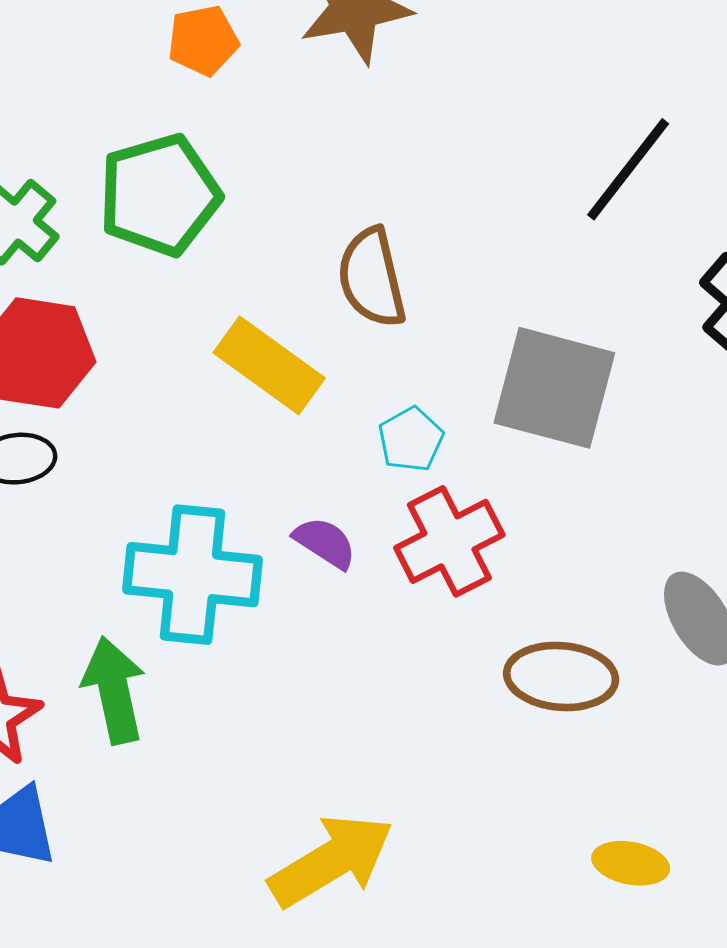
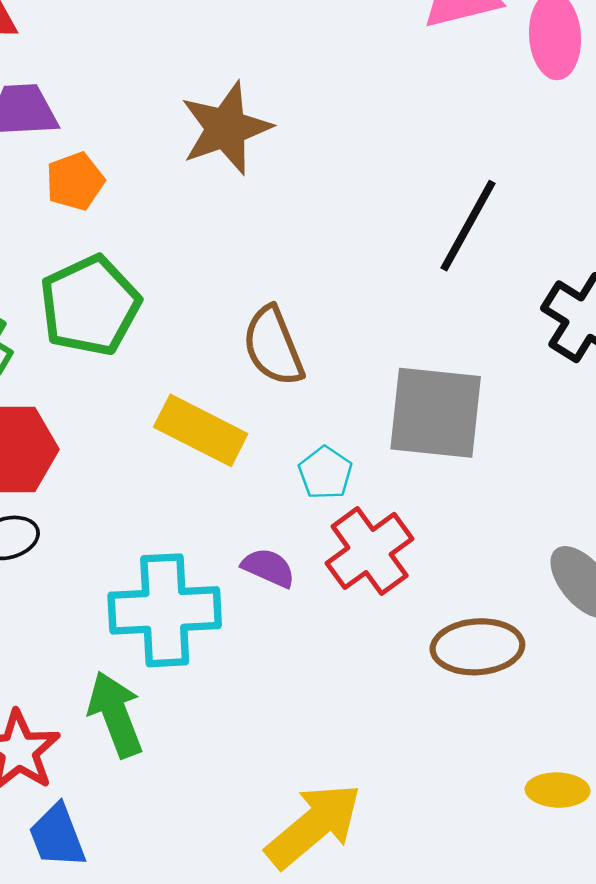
orange pentagon: (203, 41) -> (75, 181), moved

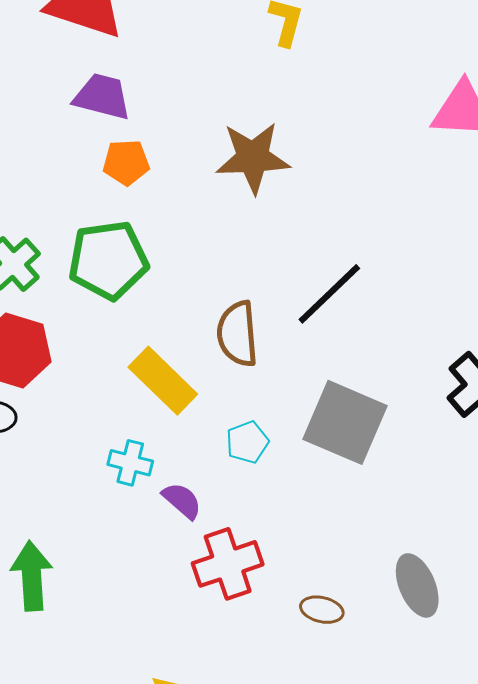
black line: (468, 226) -> (329, 294), moved
red cross: (370, 551) -> (228, 564), moved
cyan cross: (165, 610) -> (130, 463), moved, size x0.5
brown ellipse: (477, 647) -> (322, 610), size x0.6

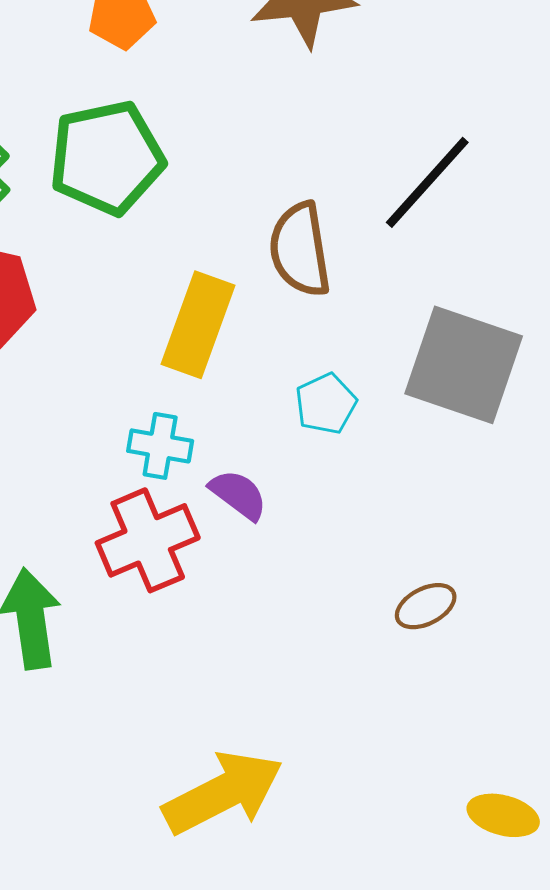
yellow rectangle: (163, 381) -> (198, 325), turned 70
red cross: (228, 564) -> (148, 540), moved
brown ellipse: (322, 610) -> (426, 606), moved, turned -36

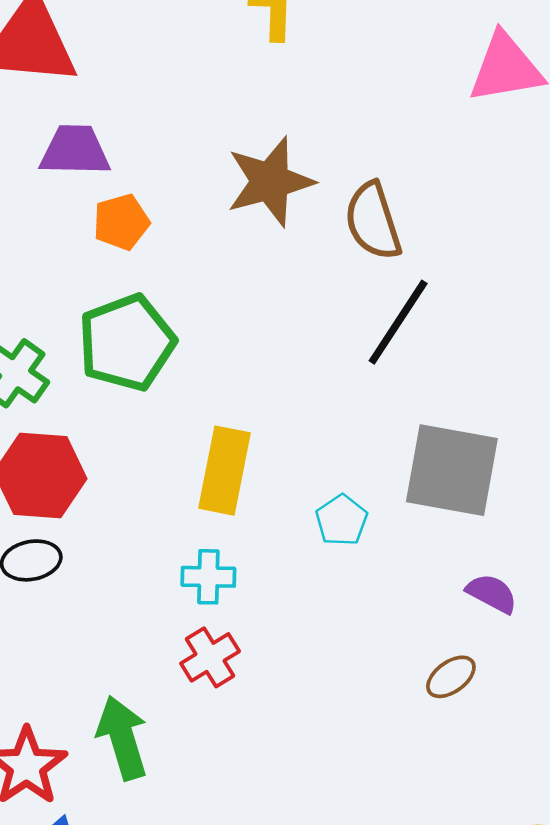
brown semicircle: (300, 250) -> (373, 221), moved
purple semicircle: (238, 495) -> (492, 593), moved
red cross: (148, 540) -> (210, 657), size x0.7

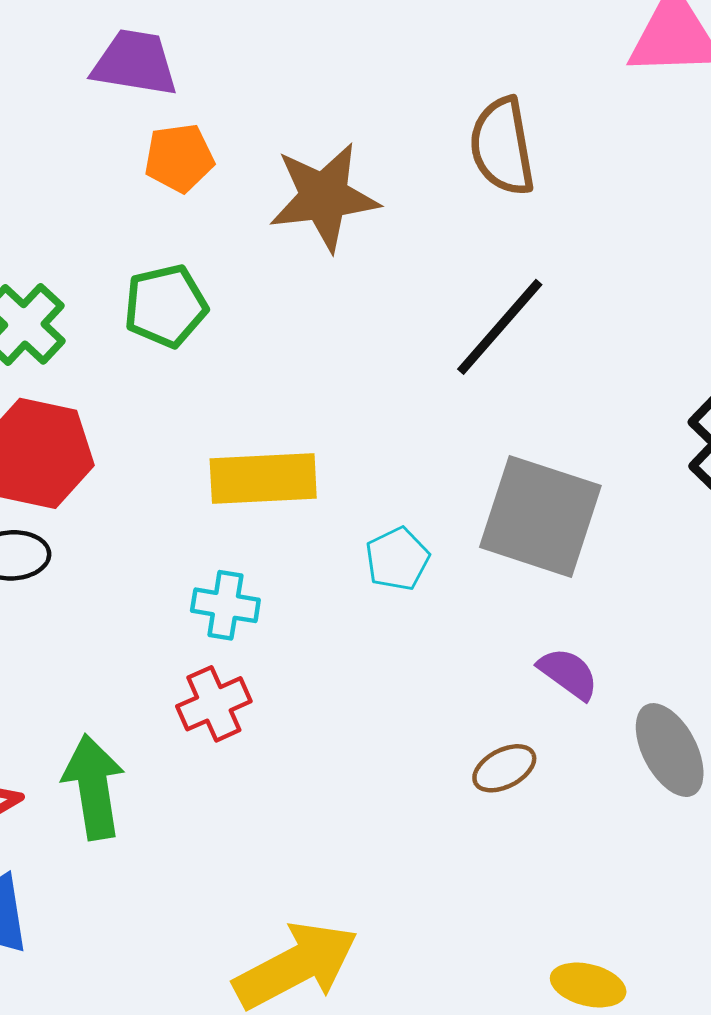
brown star: (270, 182) -> (324, 197), moved
brown semicircle: (373, 221) -> (502, 146), moved
green pentagon: (127, 343) -> (166, 306), size x0.7
yellow rectangle: (225, 471) -> (263, 479), turned 68

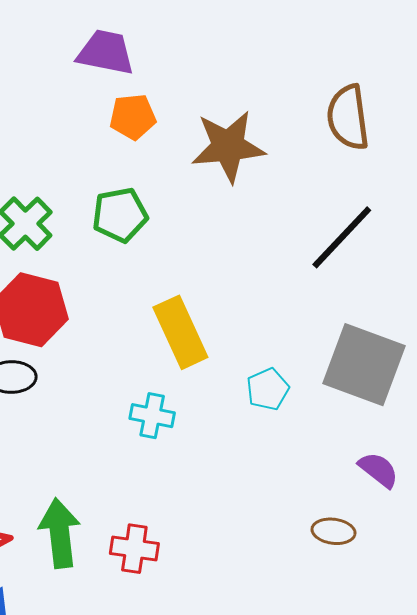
yellow rectangle: (263, 479) -> (180, 332), turned 66
red cross: (214, 704) -> (134, 549), moved, turned 30
brown ellipse: (504, 768) -> (334, 531), turned 33

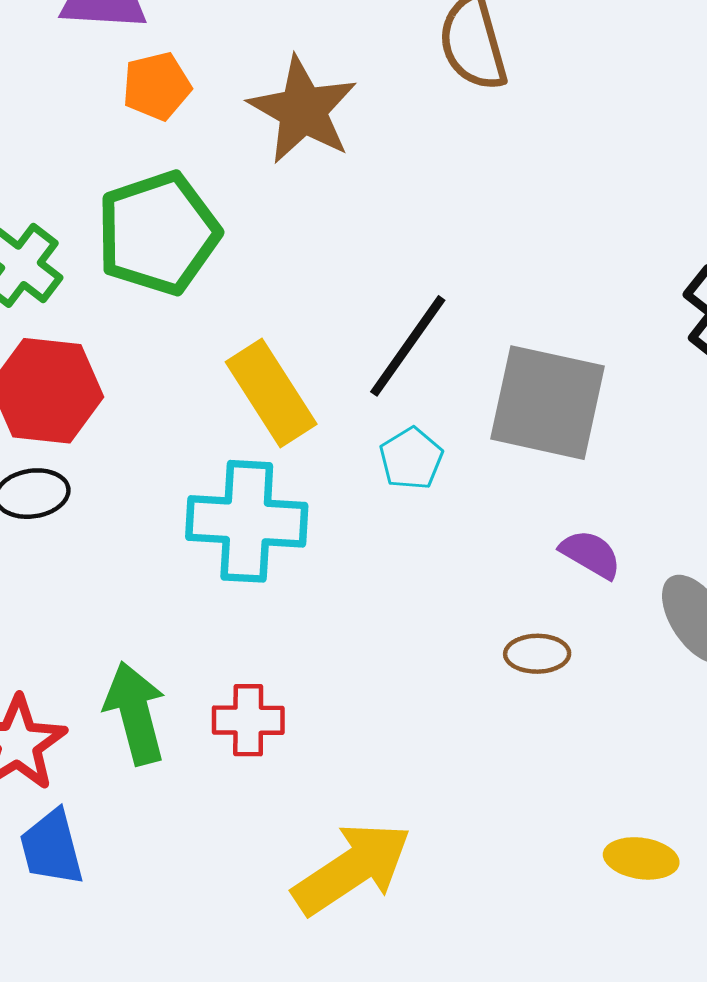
brown star: (228, 146) -> (303, 110), turned -30
green pentagon: (120, 215) -> (158, 233), size x1.5
black line: (342, 237) -> (408, 346), moved
cyan cross: (152, 416) -> (247, 521), size x1.8

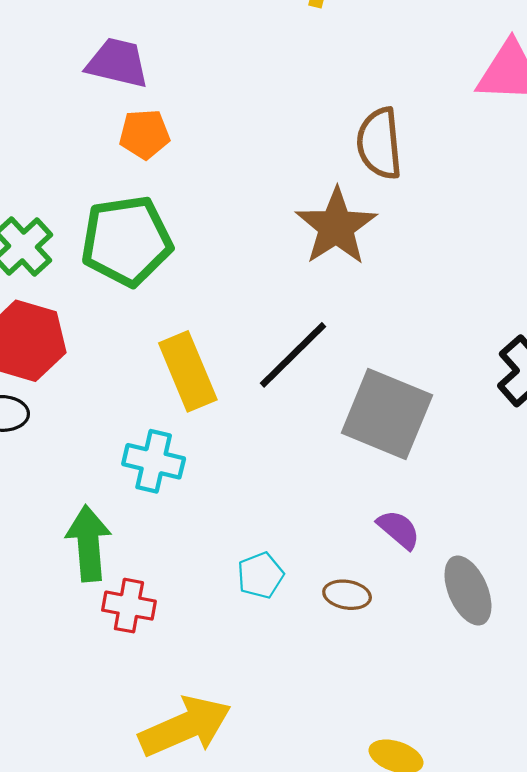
brown star: (303, 110) -> (336, 227), moved
cyan pentagon: (411, 459) -> (260, 575), moved
cyan cross: (247, 521) -> (154, 461), size x0.7
green arrow: (135, 713) -> (88, 543), moved

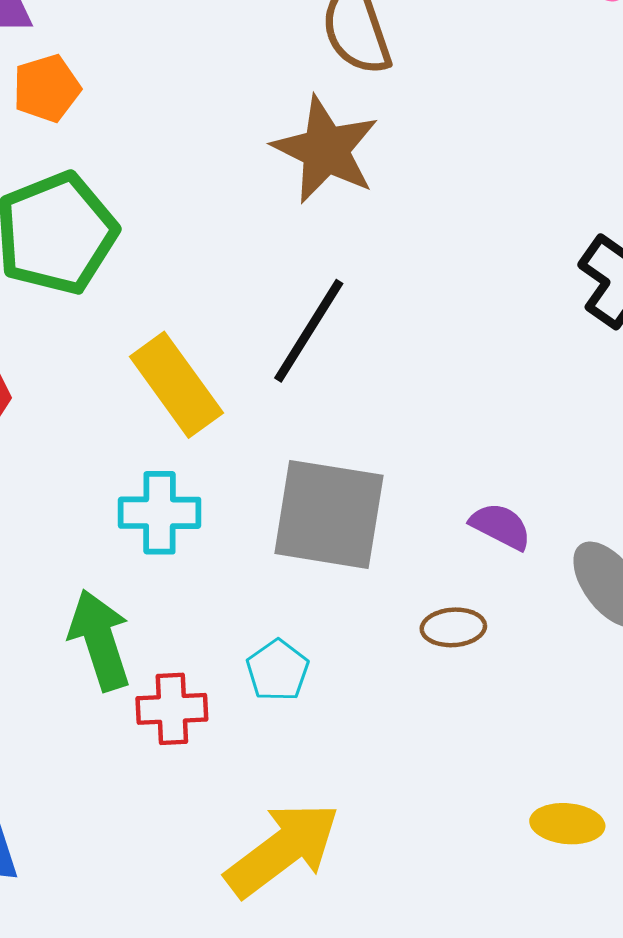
gray square: (387, 414) -> (329, 514), moved
cyan pentagon: (260, 575) -> (278, 670), moved

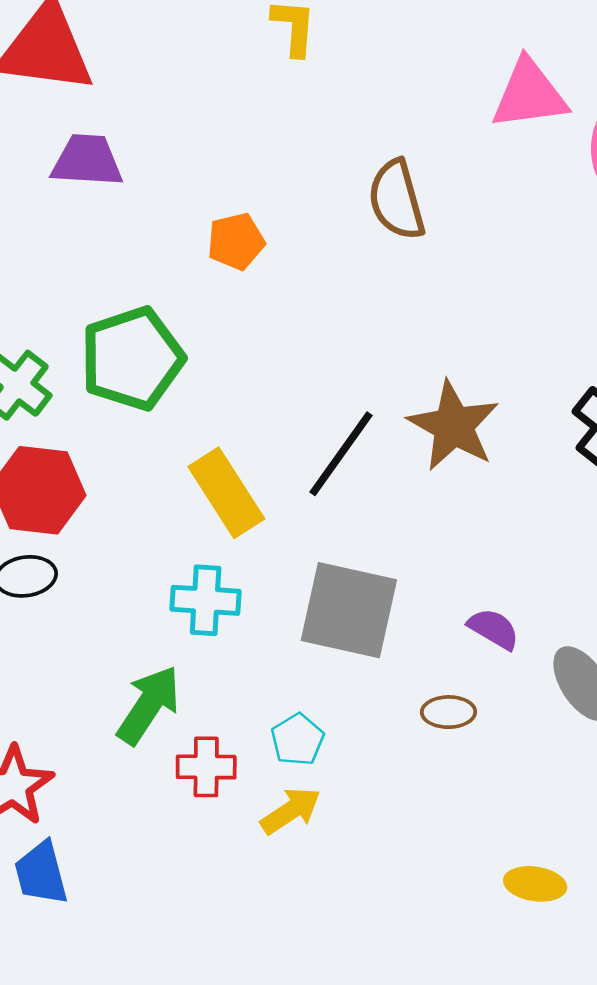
orange pentagon: (47, 88) -> (236, 241), moved
brown star: (326, 150) -> (453, 426), moved
green arrow: (100, 640) -> (149, 705), turned 48
yellow arrow: (283, 850) -> (291, 811), moved, size x0.6

